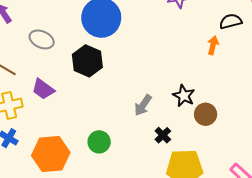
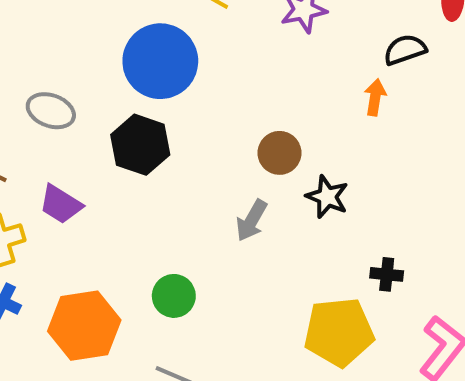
brown circle: (206, 114) -> (279, 153), moved
black cross: (163, 135) -> (387, 274), moved, turned -35

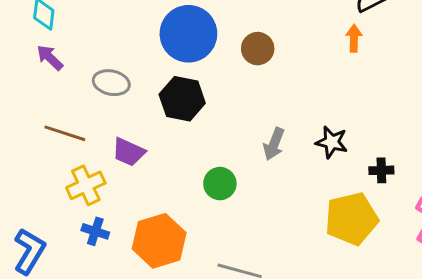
brown circle: (279, 153) -> (258, 49), moved
black star: (327, 197) -> (332, 142), moved
green circle: (174, 296) -> (220, 184), moved

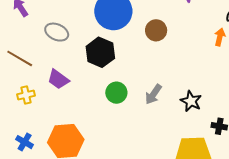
green circle: (220, 184) -> (116, 93), moved
yellow cross: (86, 185) -> (26, 95), size x0.7
blue cross: (95, 231) -> (25, 142), moved

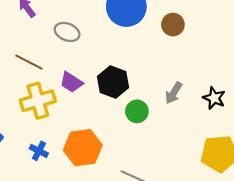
black hexagon: (100, 52) -> (113, 82), moved
green circle: (116, 93) -> (137, 111), moved
yellow cross: (26, 95) -> (38, 101), size x1.8

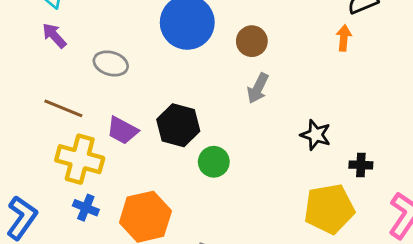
gray arrow: (174, 93) -> (258, 88), moved
yellow cross: (38, 101) -> (80, 159), turned 36
blue cross: (39, 151) -> (86, 208), moved

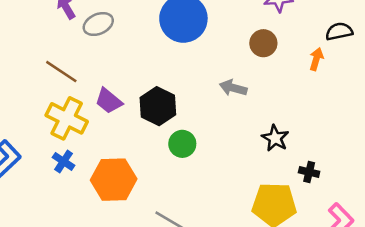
brown circle: (252, 41) -> (263, 43), moved
gray ellipse: (111, 63) -> (98, 24), moved, turned -52
gray arrow: (258, 88) -> (233, 88), turned 68

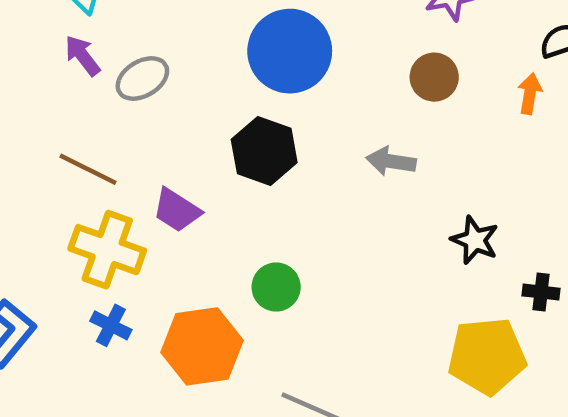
black hexagon: (158, 106) -> (264, 151), moved
green circle: (182, 144) -> (276, 287), moved

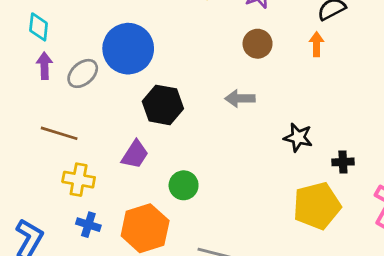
blue circle: (290, 51) -> (128, 49), moved
purple arrow: (83, 56) -> (45, 66), turned 45
purple trapezoid: (177, 210) -> (135, 154), moved, turned -80
yellow cross: (107, 250) -> (79, 180), size x0.7

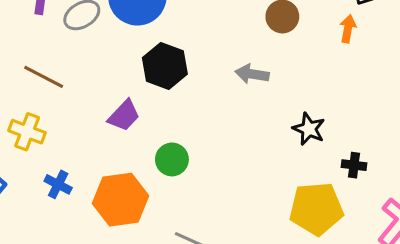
yellow cross: (79, 180) -> (27, 132), moved

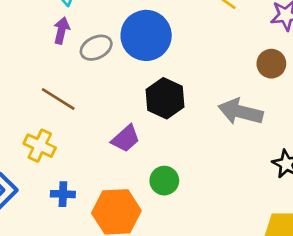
gray arrow: (252, 74) -> (241, 112), size x1.5
blue cross: (58, 184) -> (63, 194), turned -30

